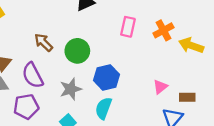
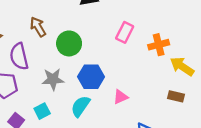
pink triangle: (160, 87) -> (121, 97), moved
brown rectangle: (187, 97) -> (176, 96), moved

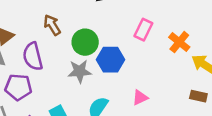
orange cross: (159, 45) -> (179, 42), turned -36
blue hexagon: (91, 77) -> (111, 60), moved
gray star: (53, 79) -> (80, 71), moved

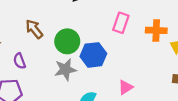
orange cross: (179, 42) -> (156, 30), turned -30
purple semicircle: (33, 56) -> (20, 61), size x0.6

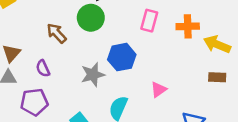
green circle: (67, 41) -> (91, 18), moved

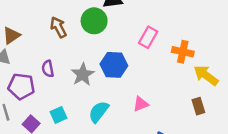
purple semicircle: (43, 68) -> (48, 69), moved
gray star: (93, 75) -> (83, 74), turned -30
brown rectangle: (217, 77) -> (198, 106), turned 56

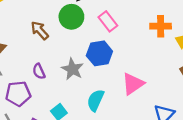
pink rectangle: (148, 37) -> (108, 21), moved, turned -54
pink triangle: (141, 104) -> (133, 84), size x1.5

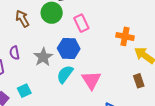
pink triangle: (133, 84) -> (91, 80), turned -40
cyan semicircle: (95, 100) -> (65, 74), moved

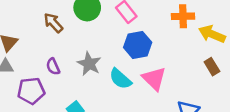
blue hexagon: (69, 49) -> (138, 45), moved
cyan semicircle: (65, 74) -> (120, 79), turned -72

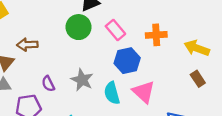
orange cross: (183, 16) -> (156, 35), moved
brown arrow: (53, 23) -> (27, 45), moved, turned -48
cyan semicircle: (120, 79) -> (112, 93), turned 35

